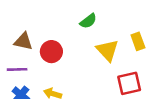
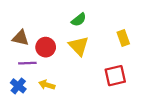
yellow triangle: (107, 50) -> (79, 46), moved
purple line: (17, 69) -> (27, 63), moved

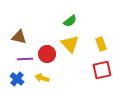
yellow rectangle: (123, 38) -> (101, 44), moved
red circle: (46, 47) -> (47, 54), moved

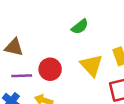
yellow triangle: (70, 44) -> (91, 65), moved

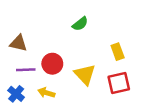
yellow triangle: (91, 65) -> (85, 75), moved

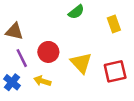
yellow rectangle: (118, 52) -> (114, 24), moved
purple line: (26, 70) -> (22, 58), turned 66

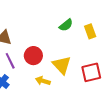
green semicircle: (76, 12) -> (66, 25), moved
yellow arrow: (42, 81) -> (43, 81), moved

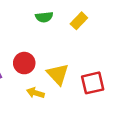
green semicircle: (66, 25) -> (44, 17), moved, turned 32
yellow rectangle: (90, 31) -> (79, 21), moved, turned 64

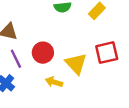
red square: (93, 83) -> (107, 53), moved

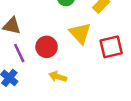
yellow triangle: (76, 64) -> (80, 33), moved

